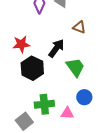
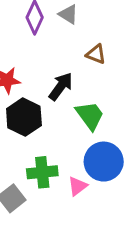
blue circle: (84, 97) -> (104, 162), size x1.6
pink triangle: (67, 113) -> (78, 186), turned -40

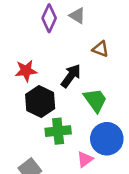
green cross: (42, 172) -> (58, 131), moved

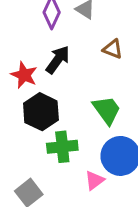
red star: (26, 71) -> (24, 75), turned 30
black arrow: (71, 76) -> (58, 60), moved

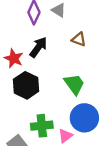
green cross: (62, 147) -> (42, 126), moved

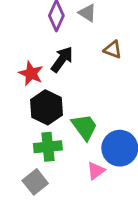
green trapezoid: (74, 84) -> (85, 127), moved
green cross: (42, 126) -> (48, 147), moved

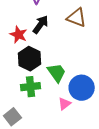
brown triangle: (113, 50) -> (77, 18), size x1.5
gray square: (35, 182) -> (12, 117), moved

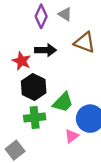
black arrow: (41, 25) -> (46, 50), turned 54
green trapezoid: (57, 73) -> (63, 102), turned 80

